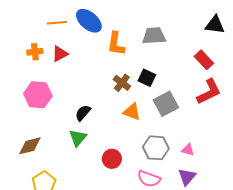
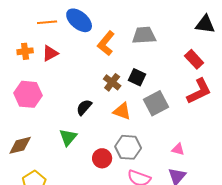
orange L-shape: (116, 44) -> (106, 43), turned 30
black semicircle: (83, 113) -> (84, 107), moved
gray hexagon: (156, 148) -> (128, 147), moved

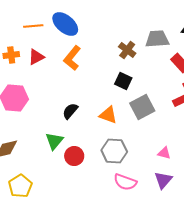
gray trapezoid: (144, 35) -> (157, 39), moved
orange L-shape: (106, 43) -> (72, 58), moved
brown cross: (112, 82) -> (127, 50), moved
red circle: (102, 158) -> (74, 156), moved

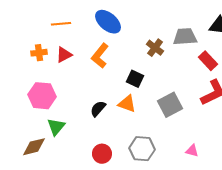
blue ellipse: (65, 24) -> (108, 22), moved
black square: (123, 81) -> (135, 79), moved
orange triangle: (108, 115) -> (127, 104), moved
green triangle: (54, 141) -> (56, 127), moved

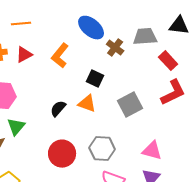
blue ellipse: (108, 22) -> (91, 28), moved
pink triangle: (192, 151) -> (152, 151), size x1.5
red circle: (102, 154) -> (62, 154), size x1.4

